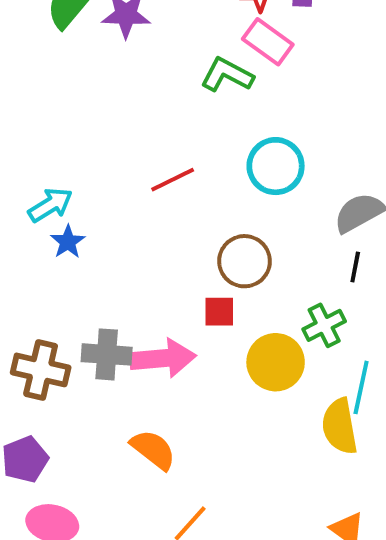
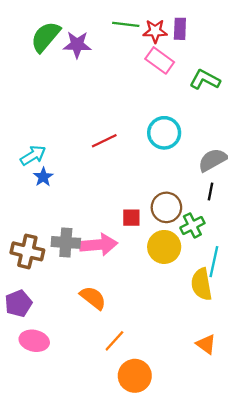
green L-shape: (227, 75) -> (205, 80), moved
brown circle: (244, 261) -> (166, 207), moved

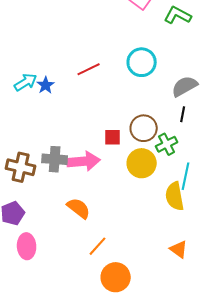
blue star: (43, 177) -> (46, 85), moved
pink ellipse: (34, 341) -> (27, 246), turned 75

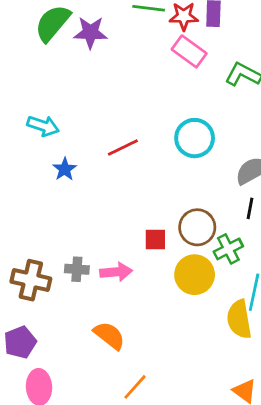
cyan arrow: (26, 82) -> (43, 126), moved, turned 50
gray cross: (55, 159) -> (77, 269), size x0.7
pink arrow: (84, 161) -> (116, 272), size x0.7

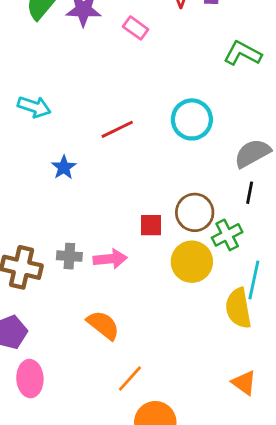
pink rectangle: (189, 51) -> (136, 28), moved, size x0.7
blue star: (65, 169) -> (64, 167), moved

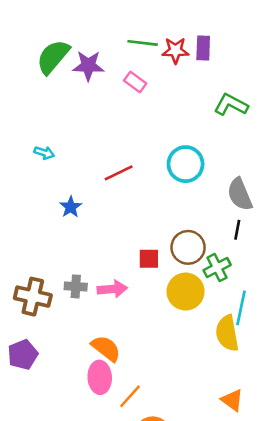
cyan arrow: (34, 107) -> (44, 153), size x0.7
gray semicircle: (252, 153) -> (240, 194), turned -84
pink ellipse: (30, 379) -> (100, 377), moved

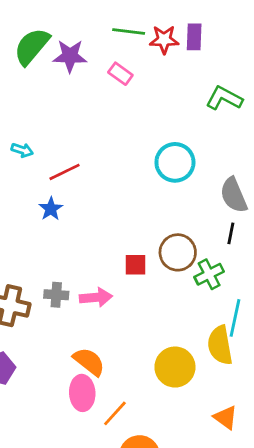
red line: (119, 173) -> (64, 172), moved
yellow circle: (186, 292) -> (175, 367), moved

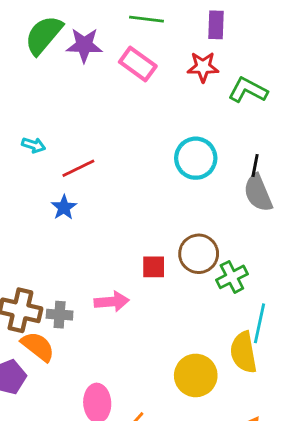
red star: (164, 40) -> (203, 67), moved
pink rectangle: (120, 74) -> (138, 64), size x1.4
black line: (231, 233) -> (255, 165), moved
gray cross: (56, 295) -> (60, 315), moved
orange semicircle: (89, 362) -> (38, 346), moved

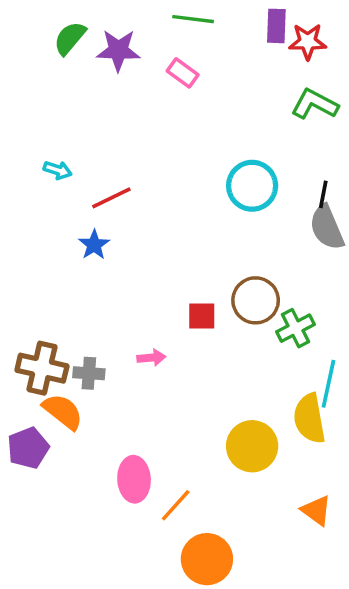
green semicircle: (44, 35) -> (70, 38), size x0.7
pink rectangle: (138, 64) -> (183, 73), size x0.7
red star: (203, 67) -> (308, 42), moved
pink arrow: (112, 302) -> (151, 358), size x0.7

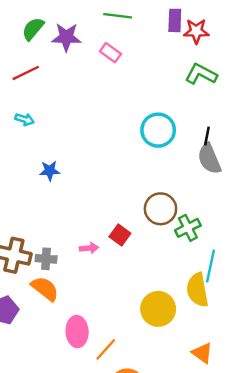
red line: (111, 198) -> (26, 73), moved
blue star: (94, 245) -> (50, 171), turned 30
red square: (202, 316) -> (120, 235), moved, turned 36
orange semicircle: (63, 411) -> (45, 289), moved

